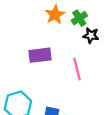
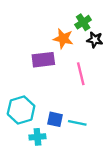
orange star: (55, 15) -> (63, 39), moved, turned -30

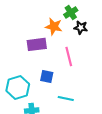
blue square: (55, 119) -> (47, 76), moved

